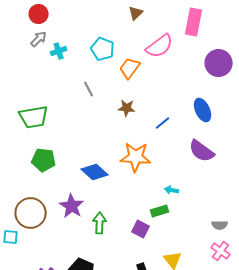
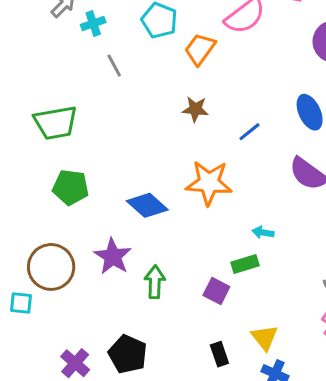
gray line: (89, 89) -> (114, 66), moved

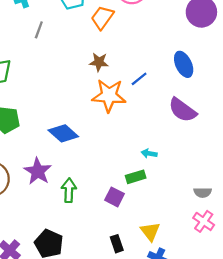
gray line: (114, 66) -> (39, 30), turned 48
orange star: (209, 183) -> (109, 96), moved

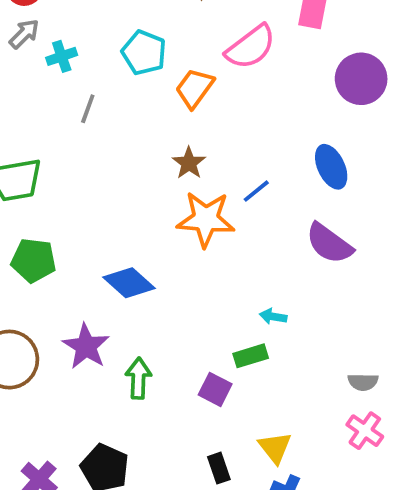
brown star: (99, 62) -> (189, 163), turned 30

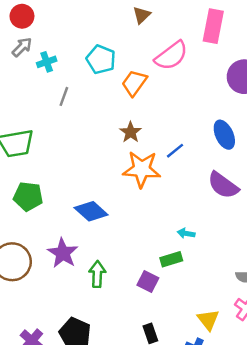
yellow triangle: (275, 447) -> (208, 320), moved

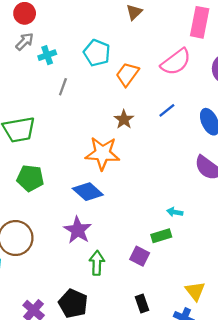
pink semicircle: (171, 56) -> (176, 62), moved
blue line: (175, 151) -> (167, 110), moved
orange star: (142, 169) -> (102, 153), moved
purple star: (63, 253) -> (78, 230), moved
green arrow: (97, 274) -> (97, 263), moved

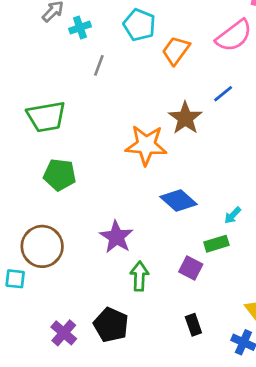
brown star: (124, 119) -> (185, 118), moved, size x1.4
blue diamond: (88, 192) -> (179, 200), moved
cyan arrow: (175, 212) -> (233, 215), turned -56

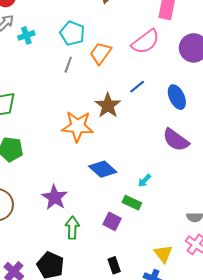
gray line: (99, 65) -> (68, 65), moved
green rectangle: (216, 244) -> (132, 203), turned 42

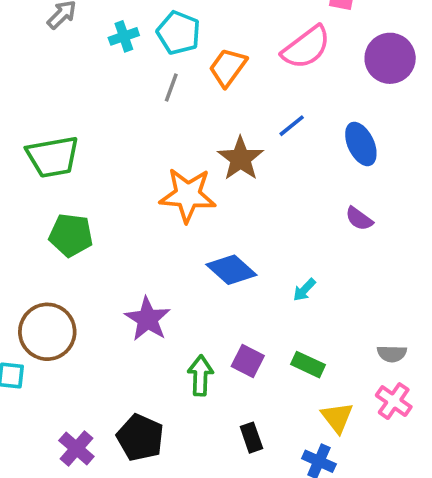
cyan cross: (26, 35) -> (124, 36), moved
purple semicircle: (176, 140) -> (359, 219), size x0.6
green rectangle: (132, 203) -> (308, 365), moved
green arrow: (72, 228) -> (200, 376), moved

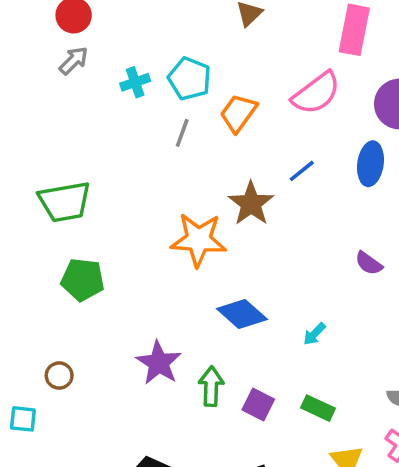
blue ellipse: (361, 144) -> (370, 164), moved, turned 33
brown circle: (47, 332) -> (59, 376), size x0.5
green arrow: (200, 376) -> (211, 386), moved

